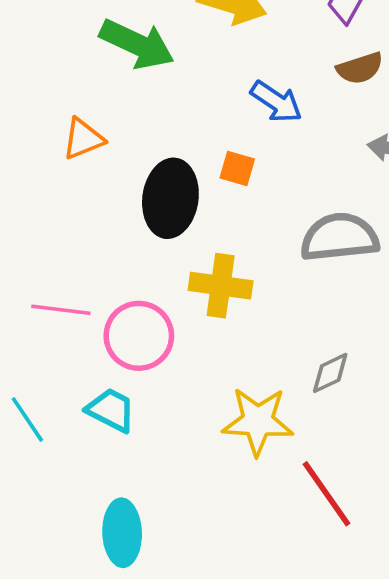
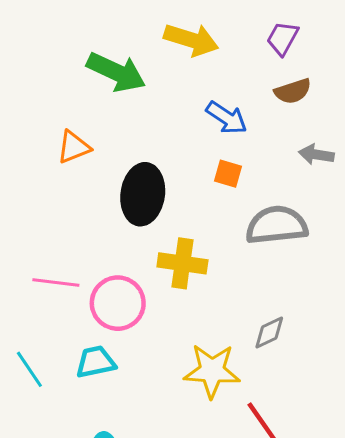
orange square: (237, 169) -> (228, 174), moved
cyan trapezoid: (111, 410) -> (96, 362), turned -39

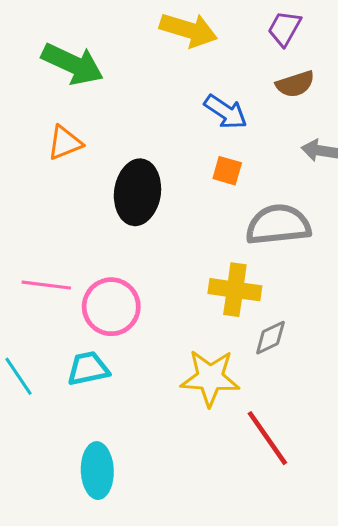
green arrow: (116, 72) -> (73, 64), moved
yellow cross: (182, 263) -> (235, 290), moved

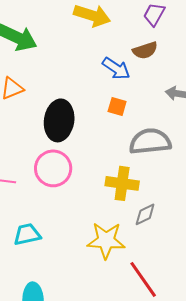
brown semicircle: (295, 84) -> (145, 50), moved
pink circle: (111, 307) -> (53, 168), moved

